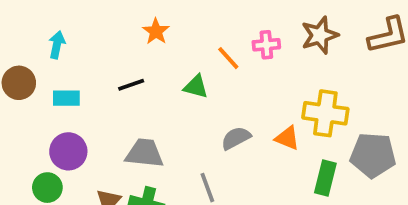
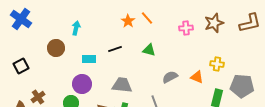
orange line: (228, 58) -> (147, 18), moved
cyan rectangle: (66, 98) -> (89, 59), moved
yellow cross: (325, 113) -> (217, 64), size x0.6

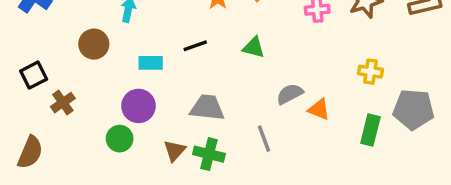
orange triangle: (197, 77) -> (319, 109), moved
brown cross: (38, 97) -> (63, 103), moved

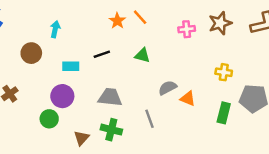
brown triangle: (175, 151) -> (81, 138), moved

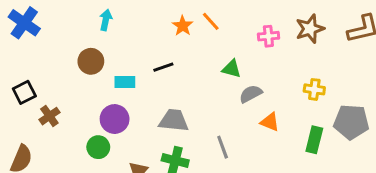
cyan arrow: (55, 29) -> (106, 20), moved
brown circle: (31, 53) -> (91, 61), moved
green triangle: (142, 55) -> (231, 69), moved
gray semicircle: (168, 88) -> (251, 94), moved

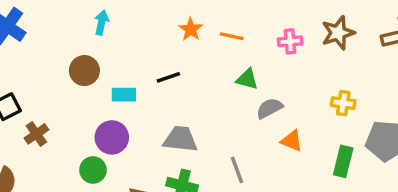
orange line: (211, 21) -> (232, 36), moved, turned -36

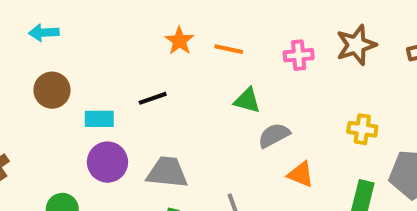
cyan arrow: (102, 23) -> (44, 33), moved, turned -105
purple circle: (112, 137) -> (107, 162), moved

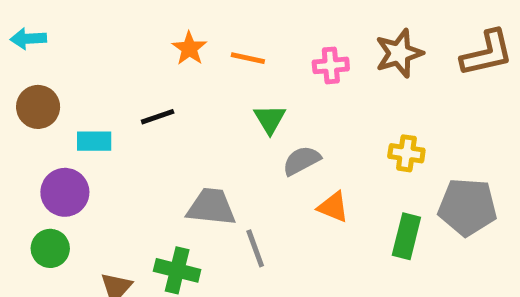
green triangle: (247, 100) -> (270, 119), turned 44
purple circle: (107, 162) -> (65, 192), moved
gray trapezoid: (167, 172) -> (211, 207), moved

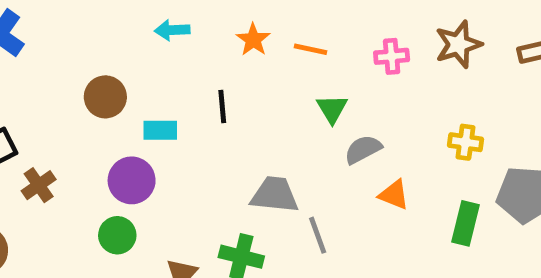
cyan arrow: (28, 39) -> (172, 30), moved
black line: (158, 117) -> (222, 106), turned -76

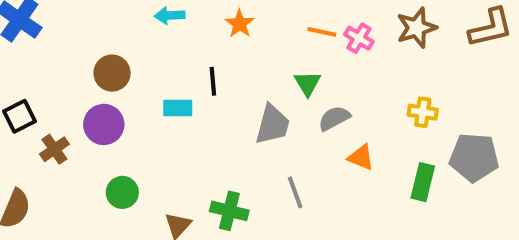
orange line: (310, 49) -> (322, 32), moved
pink cross: (392, 56) -> (359, 38), turned 36
cyan rectangle: (160, 130) -> (178, 108), moved
purple circle: (132, 180) -> (104, 124), moved
gray trapezoid: (275, 195) -> (273, 124), moved, turned 99

